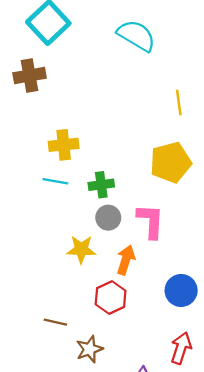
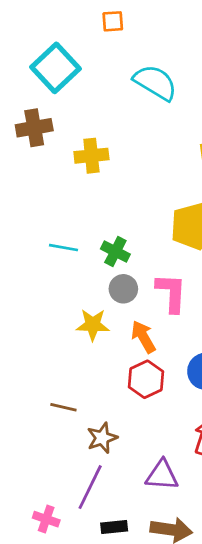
yellow cross: (64, 145) -> (91, 156), moved
green cross: (101, 185) -> (115, 252), turned 35
orange arrow: (126, 260) -> (143, 337), turned -48
red hexagon: (111, 298) -> (146, 379), moved

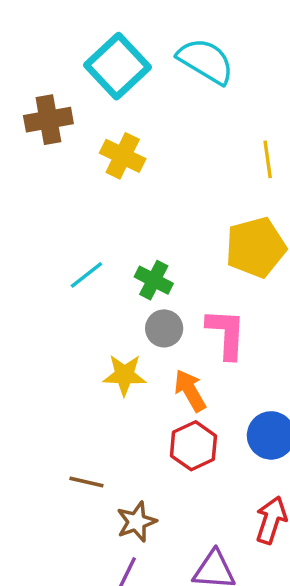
cyan square: (55, 68) -> (118, 66), moved
yellow cross: (91, 156) -> (123, 156), turned 32
cyan line: (63, 248) -> (86, 275), turned -48

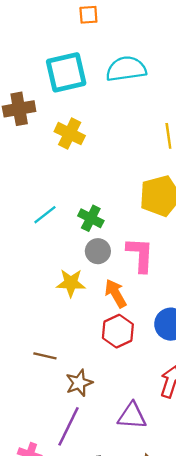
cyan semicircle: (206, 61) -> (126, 69), turned -39
cyan square: (118, 66) -> (66, 72), turned 30

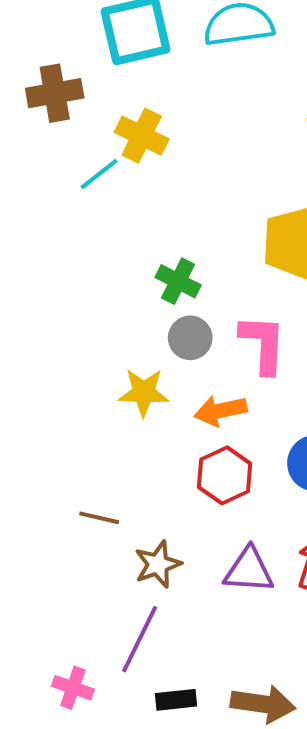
cyan line: (45, 215) -> (99, 174), moved
orange arrow: (116, 294) -> (221, 411), turned -72
purple triangle: (132, 416) -> (249, 570), moved

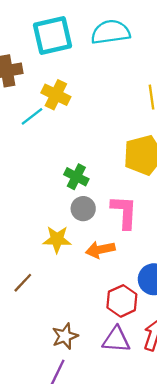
red hexagon: (225, 475) -> (122, 301), moved
brown line: (99, 518) -> (23, 283), moved, turned -60

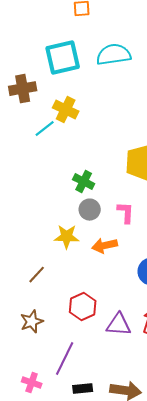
pink L-shape: (124, 212) -> (126, 213), size x0.7
red hexagon: (122, 301) -> (83, 307), moved
brown star: (65, 336) -> (32, 322), moved

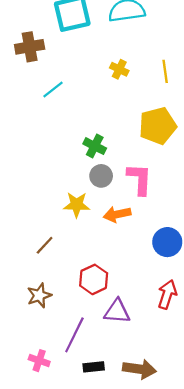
yellow cross: (66, 110) -> (119, 69), moved, size x0.7
pink L-shape: (126, 213) -> (140, 179), size x1.4
purple triangle: (119, 325) -> (117, 311), moved

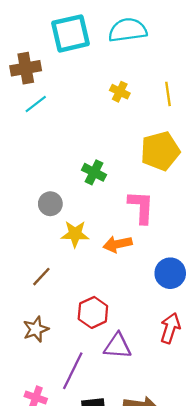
cyan line: (53, 89) -> (36, 104), moved
gray circle: (101, 176) -> (50, 204), moved

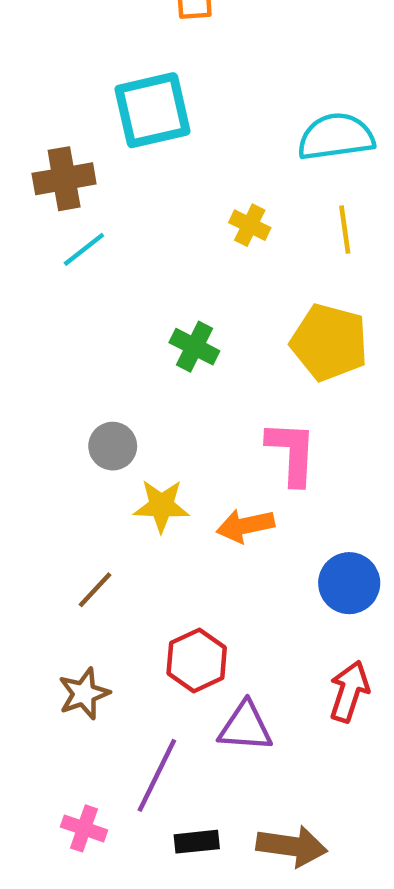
cyan semicircle: (128, 30) -> (336, 137), moved
yellow pentagon: (160, 151) -> (329, 342), turned 30
green cross: (94, 172) -> (194, 347), moved

